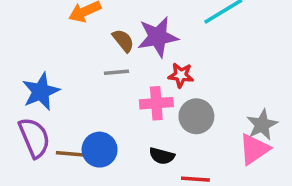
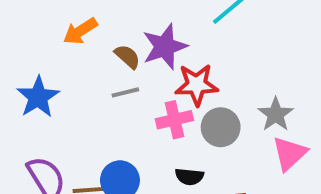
red star: (181, 75) -> (197, 85), size x1.5
blue star: (41, 91) -> (38, 97), moved
gray star: (262, 125) -> (276, 114), moved

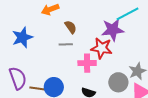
purple star: (165, 47) -> (113, 30), moved
gray circle: (221, 127) -> (118, 82), moved

